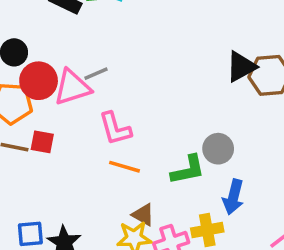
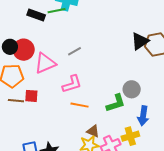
gray line: (96, 74) -> (75, 51), moved
red circle: (39, 81) -> (24, 50), moved
pink L-shape: (115, 129) -> (72, 84), turned -85

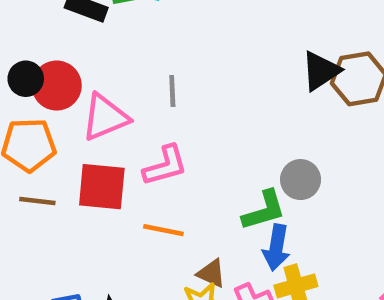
gray line: (75, 51) -> (172, 91), turned -64
red square: (31, 96) -> (102, 187), moved, size x1.6
orange line: (80, 105) -> (163, 230), moved
blue arrow: (143, 116) -> (276, 248), moved

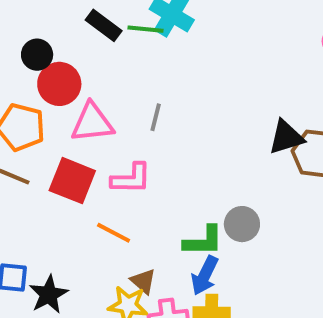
black circle: (26, 79) -> (37, 55), moved

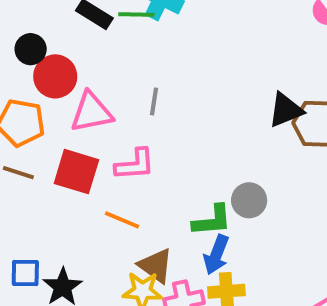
brown triangle: (143, 281) -> (156, 266), size x1.4

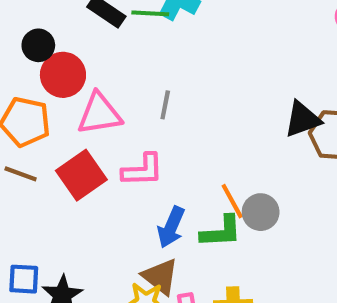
red square: (76, 172) -> (81, 175), turned 36
orange line: (122, 220) -> (232, 201), moved, turned 36
blue arrow: (216, 255) -> (171, 227), moved

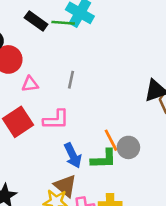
pink triangle: (99, 114) -> (30, 84), size x0.6
blue arrow: (171, 227) -> (73, 155), turned -50

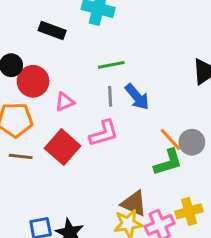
green line: (63, 23) -> (111, 65), moved
gray line: (71, 80) -> (110, 96), moved
blue arrow: (73, 155) -> (137, 97), moved

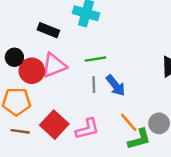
pink triangle: (65, 102) -> (54, 66), moved, size x1.6
pink L-shape: (104, 133) -> (87, 129), moved
orange line: (171, 139) -> (129, 122), moved

